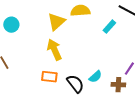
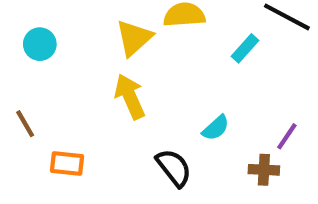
orange rectangle: (49, 77) -> (67, 164), moved
cyan semicircle: (95, 77) -> (216, 128), moved

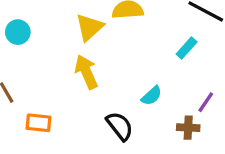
cyan rectangle: (245, 48) -> (187, 48), moved

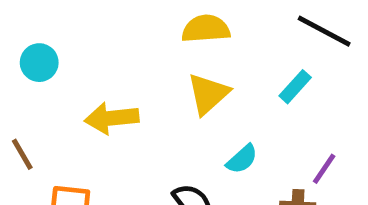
yellow triangle: (89, 27) -> (208, 94), moved
yellow arrow: (86, 72) -> (112, 118), moved, turned -72

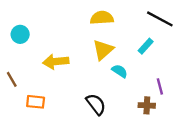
cyan semicircle: (242, 159) -> (120, 71), moved, turned -105
purple line: (324, 169) -> (160, 86), turned -49

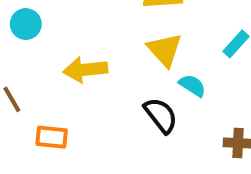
yellow triangle: (103, 50) -> (165, 50), turned -30
black semicircle: (96, 104) -> (161, 115), moved

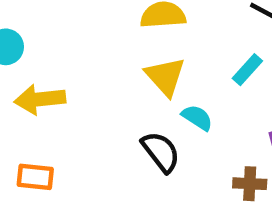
yellow arrow: (85, 70) -> (40, 99), moved

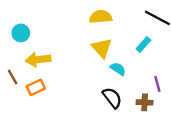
black semicircle: (161, 152) -> (112, 98), moved
orange rectangle: (35, 177) -> (36, 87), moved, turned -30

